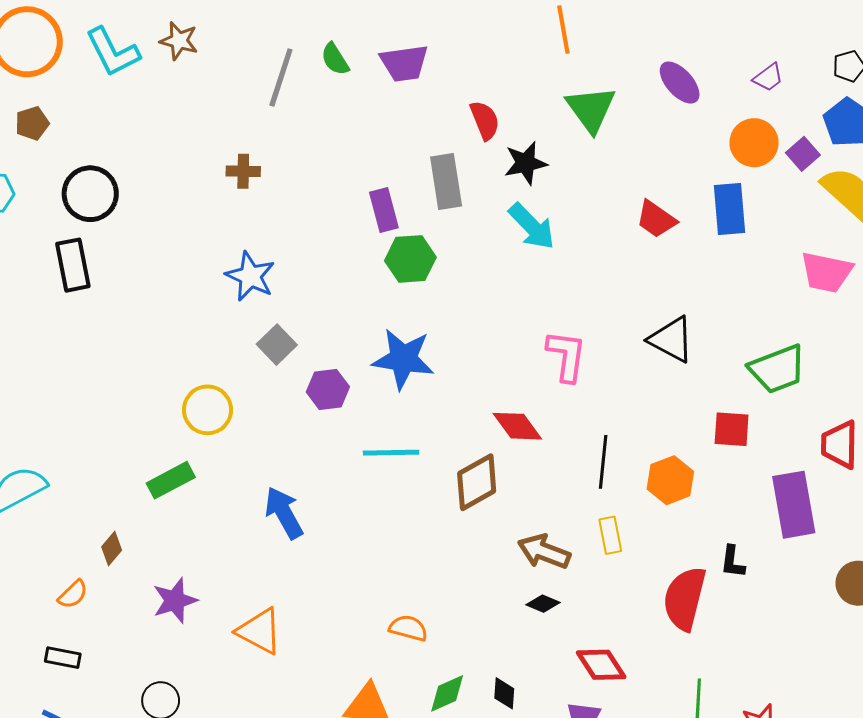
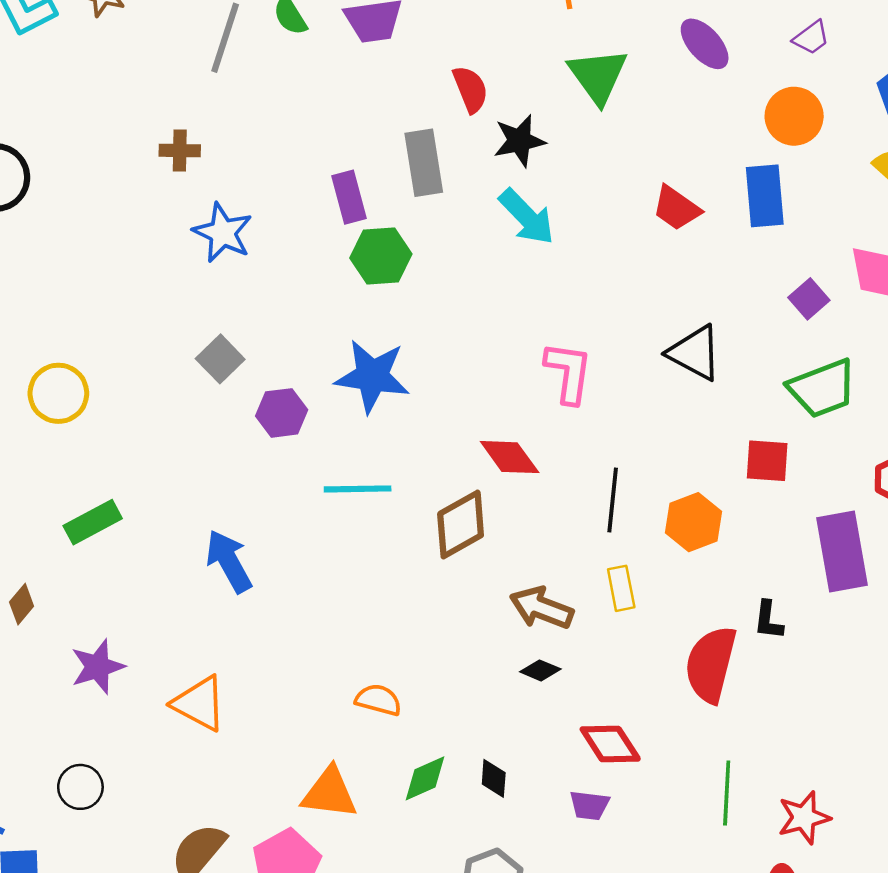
purple square: (803, 154) -> (809, 299), moved
blue star: (250, 276) -> (223, 233), moved
yellow circle: (207, 410) -> (58, 393), moved

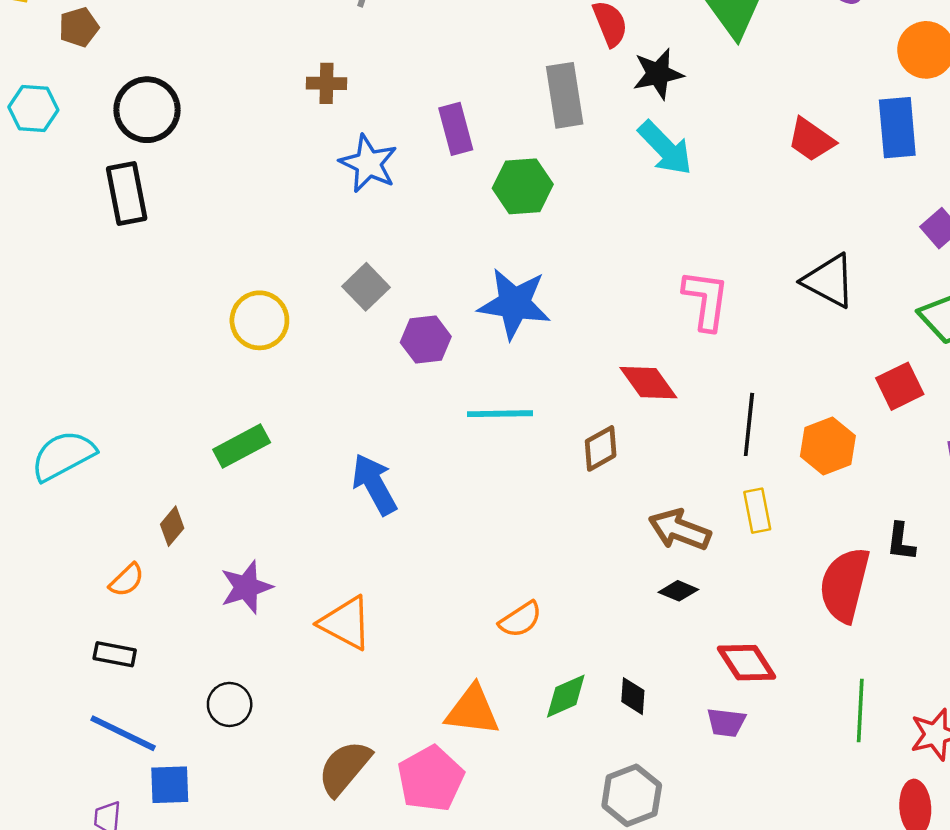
purple rectangle: (349, 197) -> (456, 129), moved
yellow circle: (58, 393) -> (259, 320), moved
red square: (767, 461) -> (900, 386), turned -30
brown diamond: (461, 525) -> (601, 448), size x0.7
orange semicircle: (378, 700) -> (520, 620), turned 132

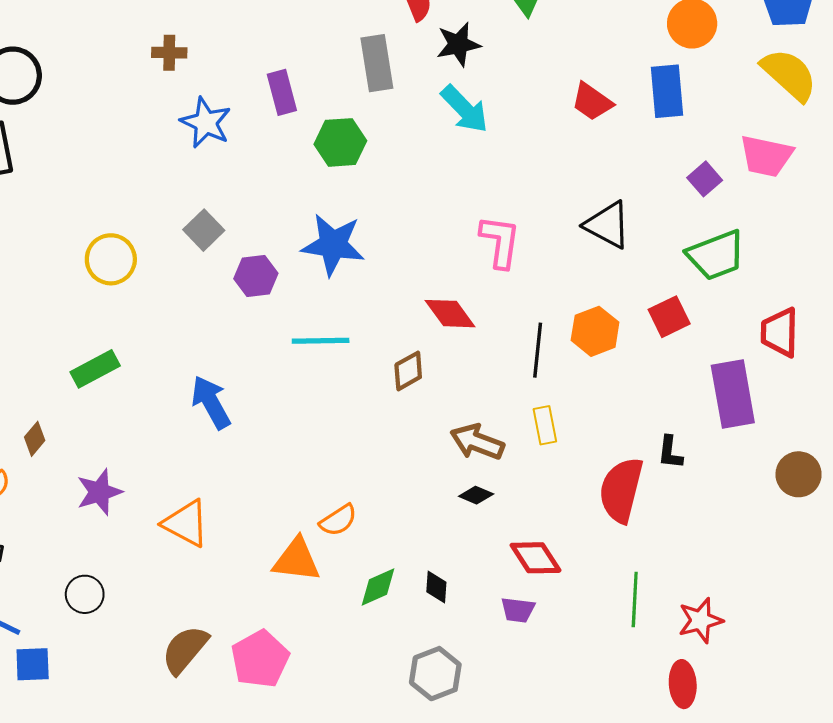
orange hexagon: (828, 446) -> (595, 331), moved
orange triangle: (472, 710) -> (297, 560), moved

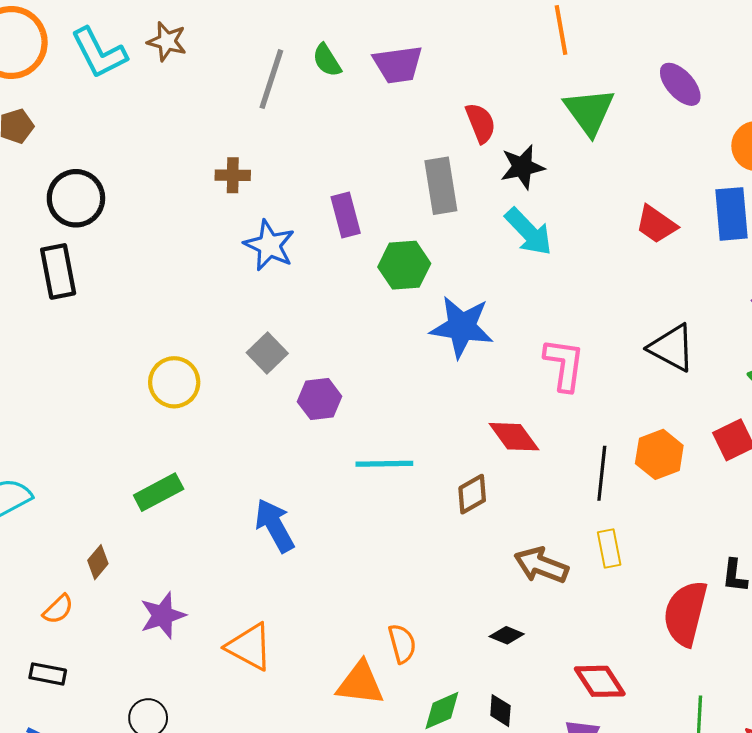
blue star: (333, 245) -> (462, 327), moved
black diamond: (476, 495) -> (507, 635), moved
orange semicircle: (338, 520) -> (402, 644), turned -72

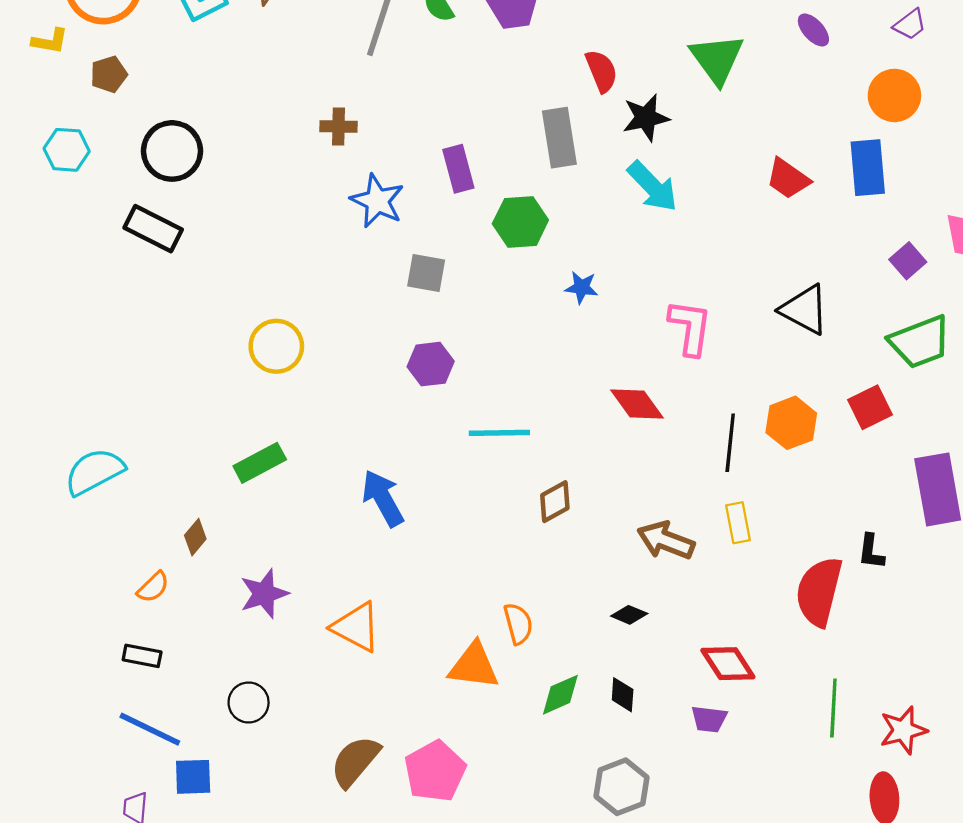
purple ellipse: (680, 84) -> (813, 30), size x0.7
black rectangle: (58, 271) -> (153, 229), turned -52
blue star: (462, 327) -> (581, 287), size x0.5
gray square: (267, 353) -> (426, 273), moved, turned -36
brown diamond: (472, 494) -> (555, 502), moved

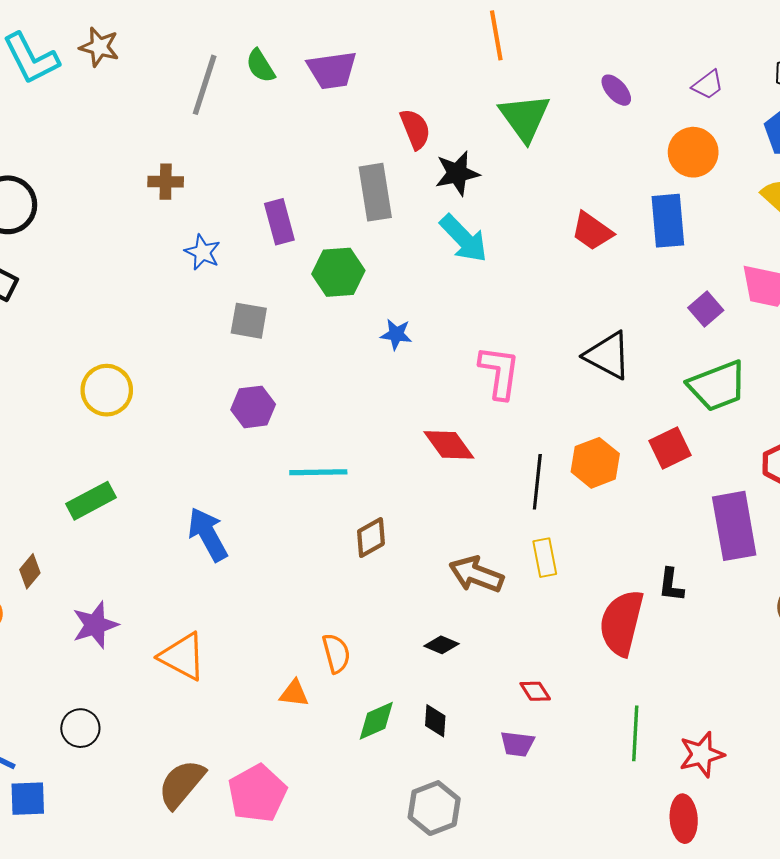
blue star: (377, 201) -> (203, 252), size x0.7
red diamond: (728, 664) -> (535, 691), size x0.6
orange triangle: (474, 666) -> (294, 693), size x0.6

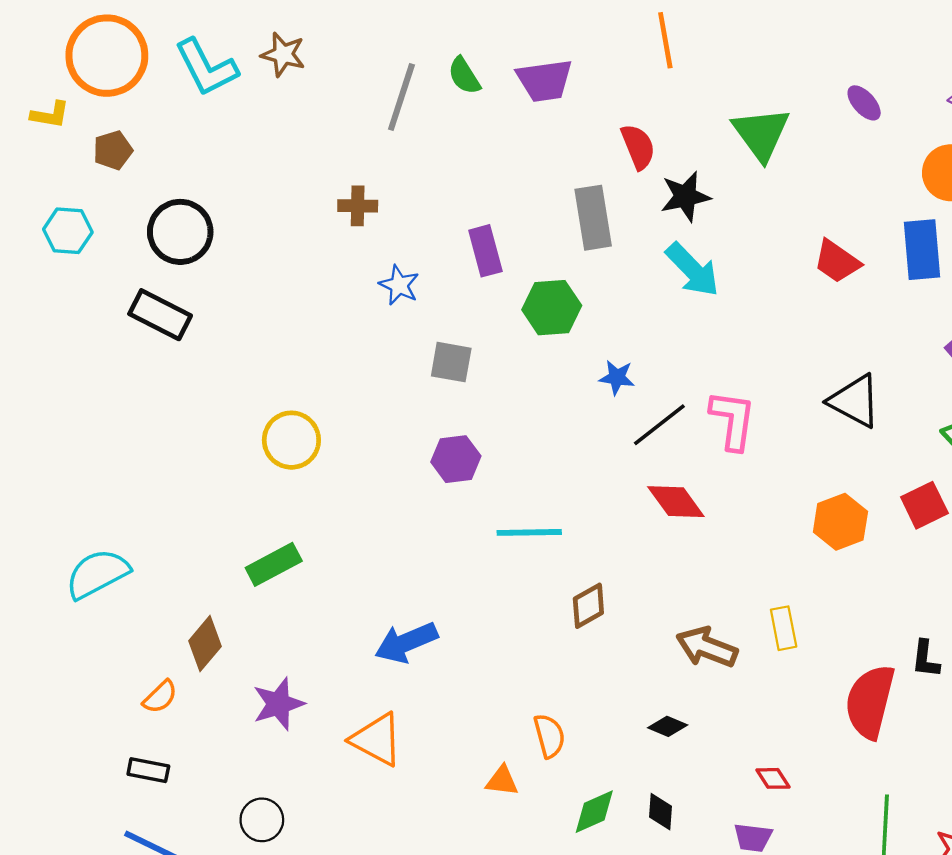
orange line: (496, 35) -> (665, 40), moved
black line: (537, 482) -> (659, 425), moved, turned 46
blue arrow: (208, 534) -> (406, 642), moved, turned -84
brown diamond: (30, 571) -> (205, 644), size x1.4

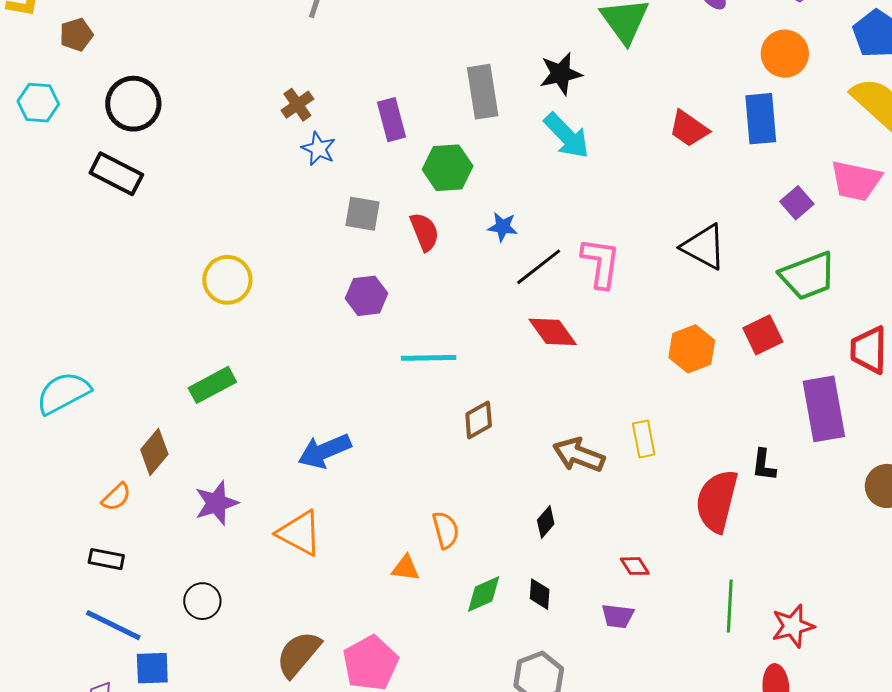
red semicircle: (638, 147) -> (425, 232), moved
brown cross: (358, 206) -> (297, 105), moved, turned -36
black diamond: (668, 726) -> (546, 522), turned -72

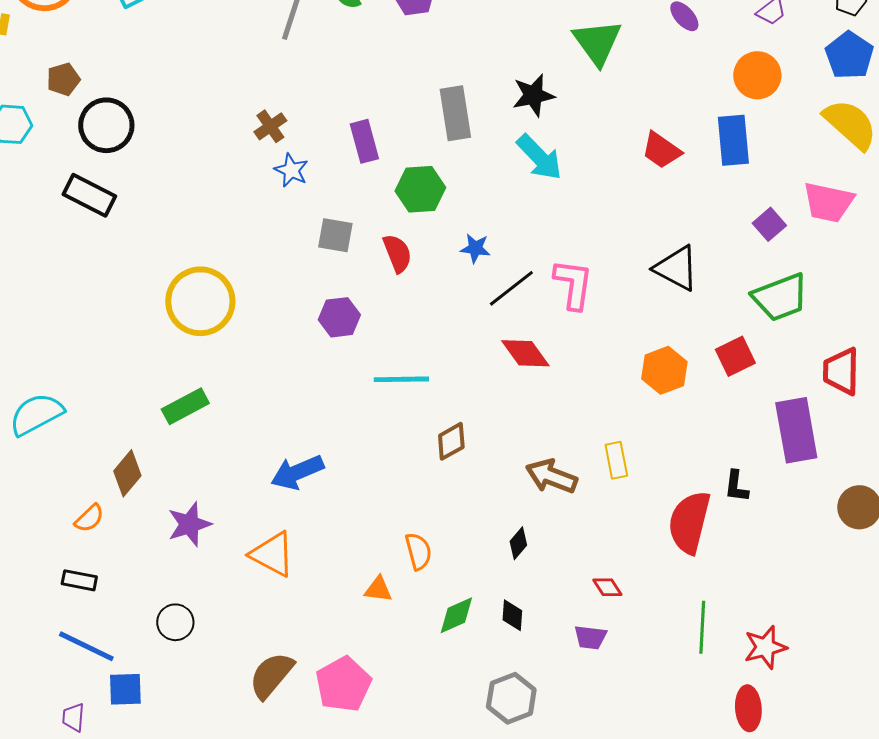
brown pentagon: (76, 35) -> (63, 79), moved
yellow circle: (227, 280) -> (200, 301), size x1.4

